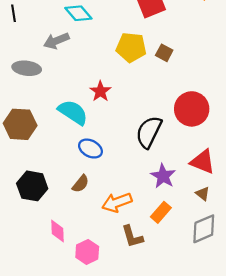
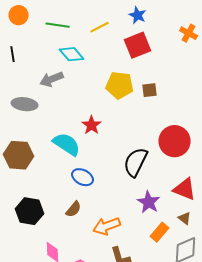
brown square: (164, 53) -> (150, 90), turned -35
orange rectangle: (161, 212) -> (160, 232), moved

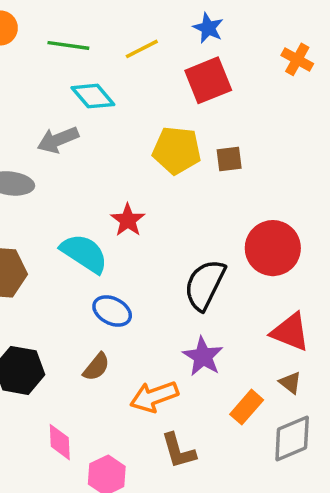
purple star: (149, 202) -> (203, 356), moved

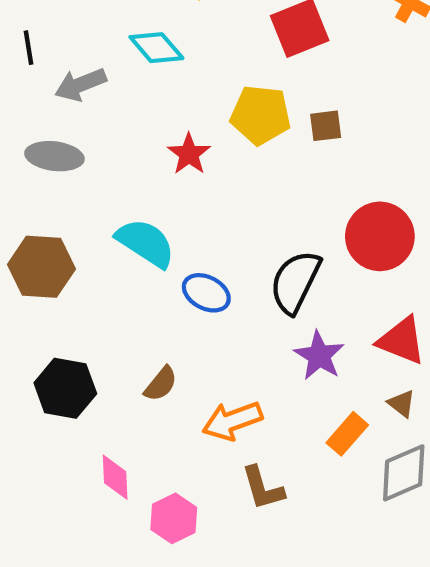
gray arrow: (58, 140) -> (81, 85), moved
red star: (128, 220) -> (189, 154), moved
blue ellipse: (112, 311) -> (206, 293), moved
purple star: (203, 356) -> (319, 356), moved

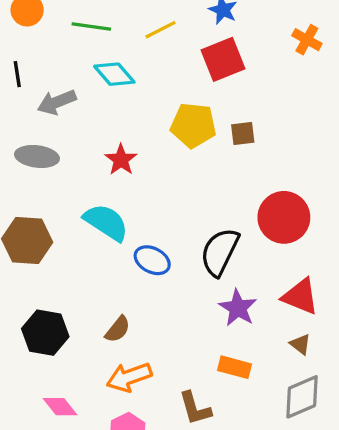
red star: (189, 154) -> (121, 160), moved
orange arrow: (232, 421) -> (129, 377), moved
orange rectangle: (347, 434) -> (235, 367), moved, turned 64
pink diamond: (115, 477) -> (60, 407), moved, turned -36

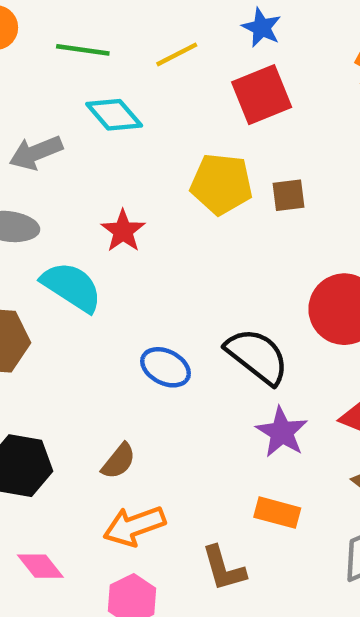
cyan semicircle: (106, 222) -> (72, 287), moved
black semicircle: (220, 252) -> (257, 356), turned 102

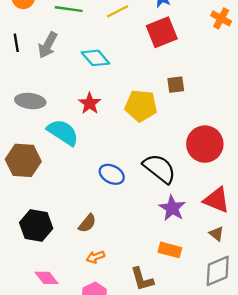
cyan diamond: (114, 115) -> (95, 58), moved
gray arrow: (36, 153) -> (48, 45), moved, turned -40
yellow pentagon: (221, 184) -> (141, 106), moved
orange arrow: (134, 526) -> (95, 257), size x0.6

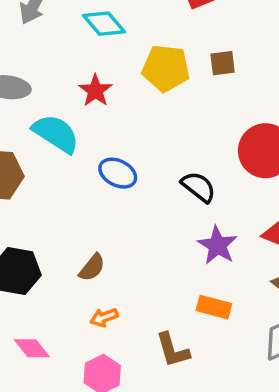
yellow pentagon: (141, 106) -> (166, 68), moved
black semicircle: (159, 168) -> (198, 187), size x0.7
blue ellipse: (112, 174) -> (118, 173), moved

